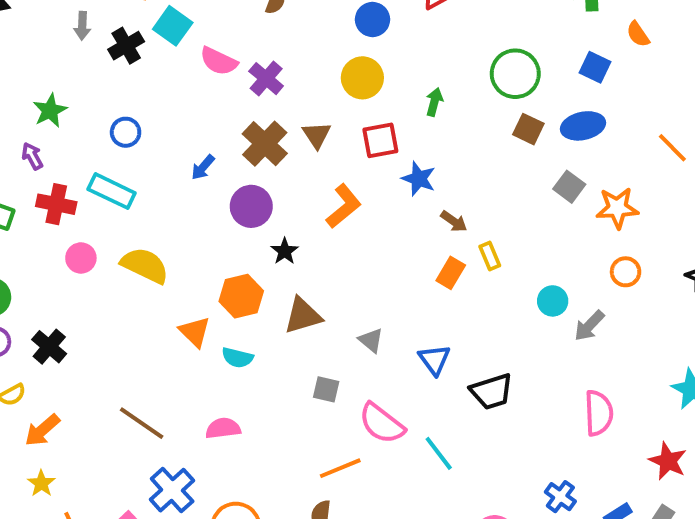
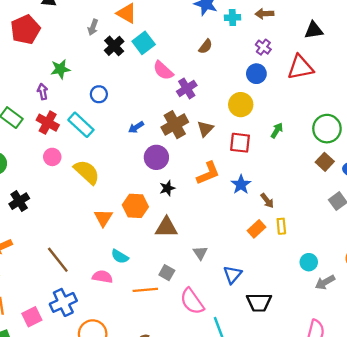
black cross: (126, 46) -> (114, 46), turned -30
blue star: (419, 179) -> (241, 185), moved
cyan semicircle: (237, 358) -> (120, 256), moved
orange line: (340, 468) -> (145, 290), moved

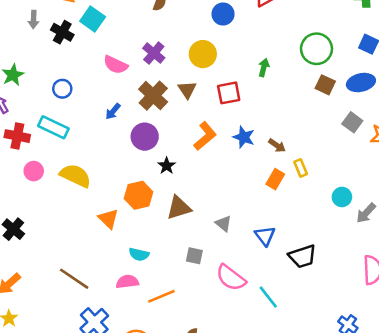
pink semicircle: (163, 70) -> (116, 65), moved
yellow circle: (241, 105) -> (203, 54), moved
orange line: (145, 290) -> (161, 296), moved

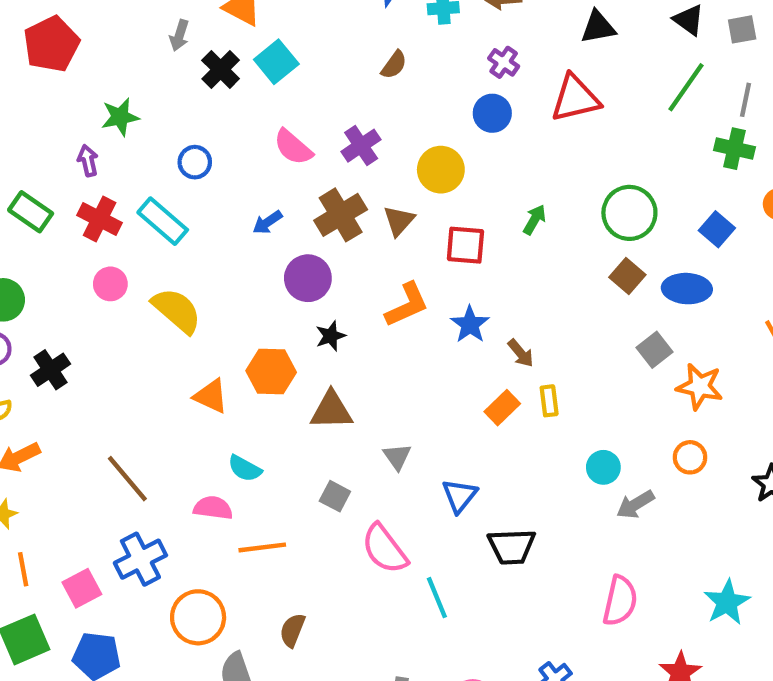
orange triangle: (108, 219) -> (211, 396), turned -35

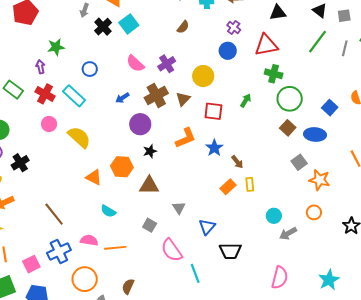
green cross: (734, 149) -> (274, 74), moved
pink semicircle: (213, 508) -> (89, 240), moved

